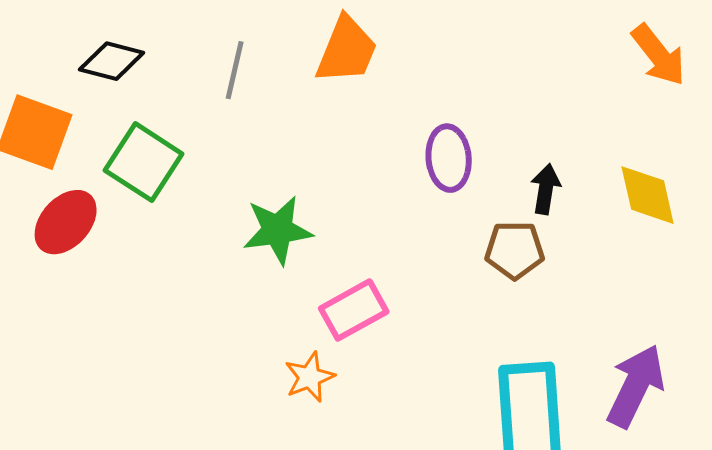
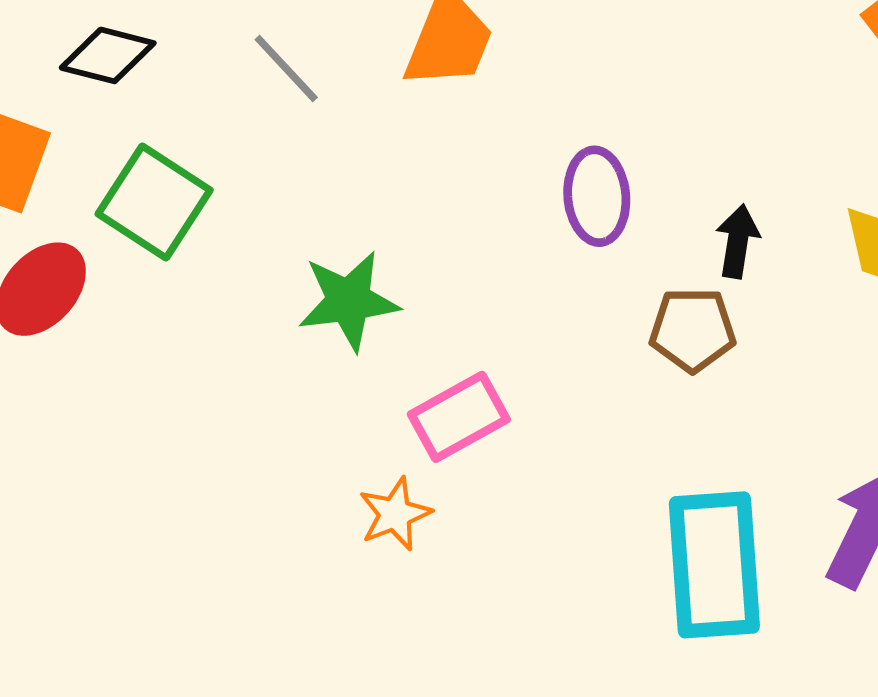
gray line: (235, 70) -> (286, 69), turned -56

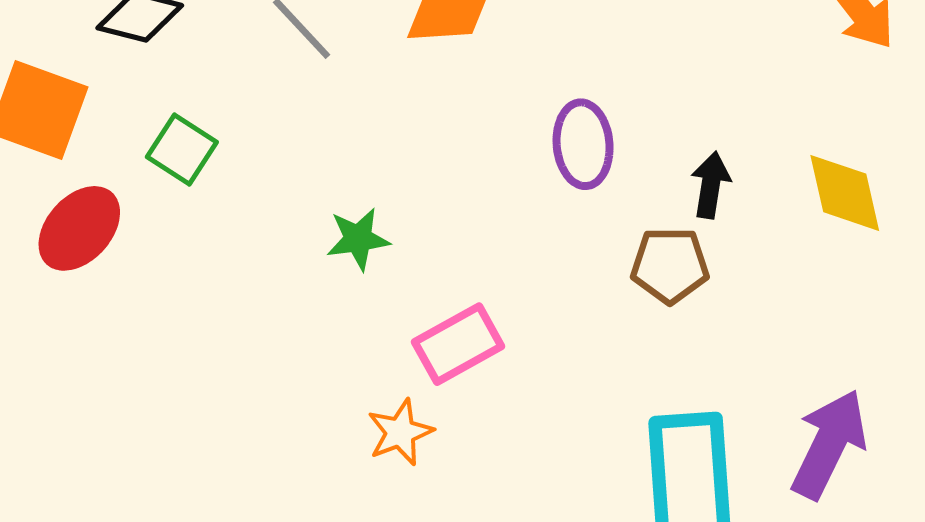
green square: (154, 202) -> (182, 150), size x0.7
green star: (349, 301) -> (358, 239), size x0.7

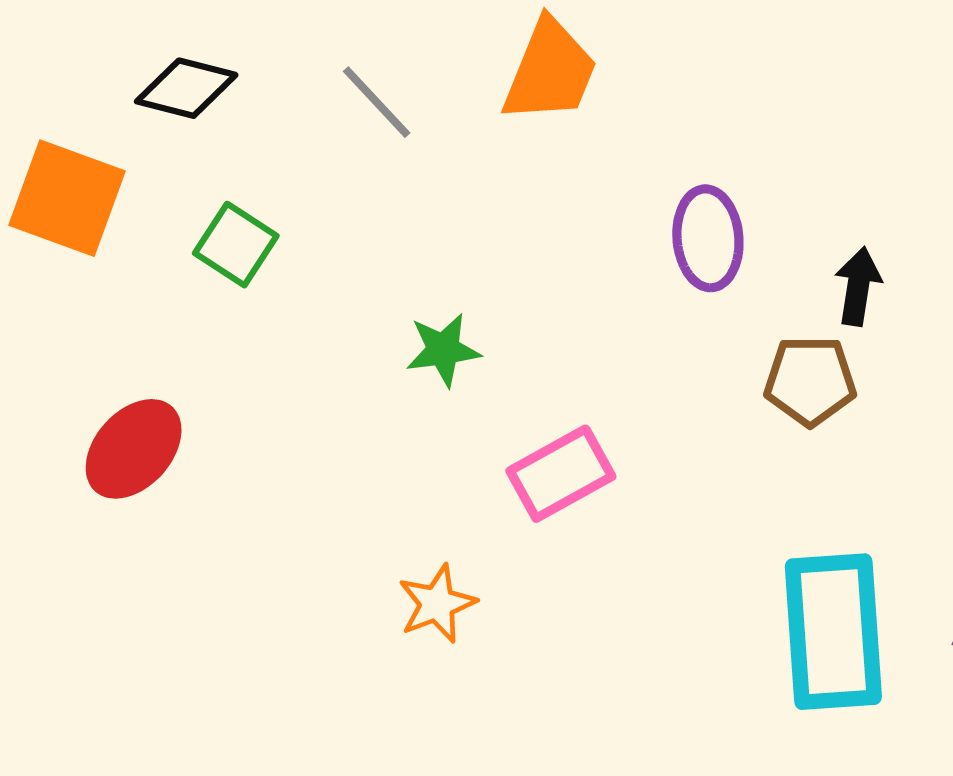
red ellipse: (79, 228) -> (134, 449), moved
orange star: (400, 432) -> (437, 604), moved

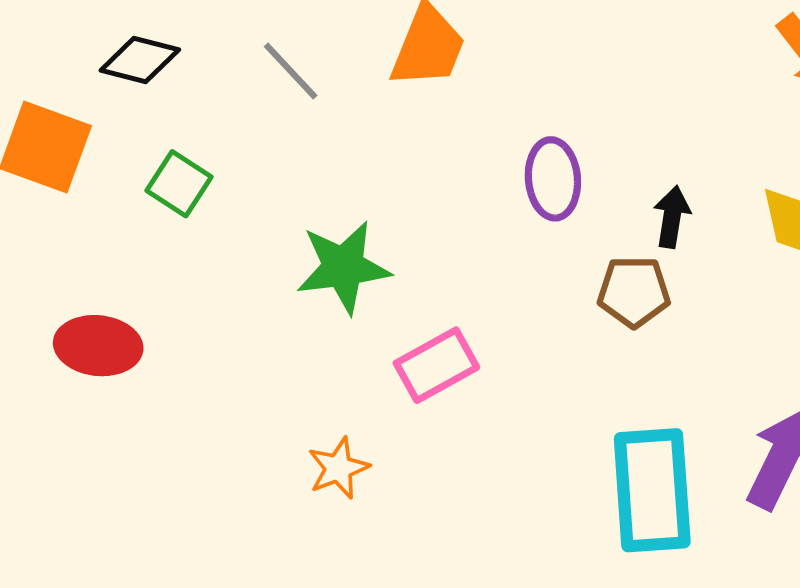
green star: (443, 350) -> (343, 267), size x1.6
red ellipse: (134, 449) -> (98, 346), turned 54

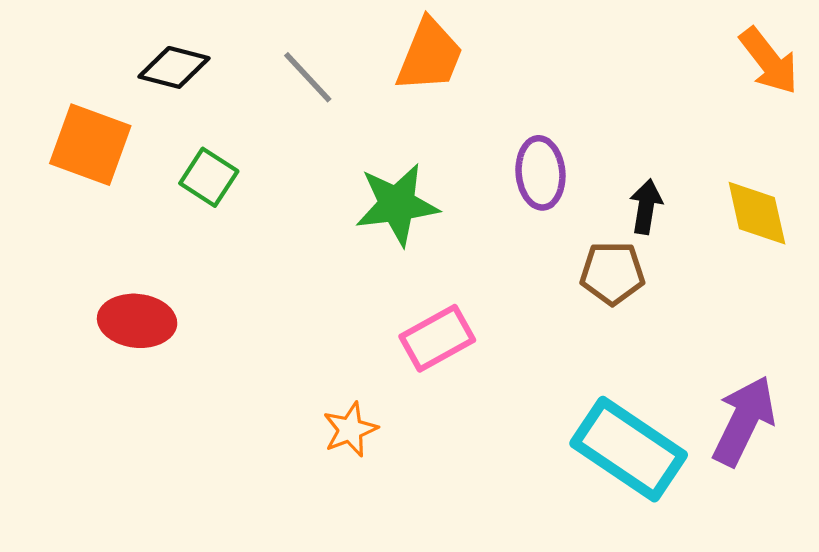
green star: (343, 267) -> (397, 204), moved
cyan rectangle: (652, 490) -> (629, 449), turned -52

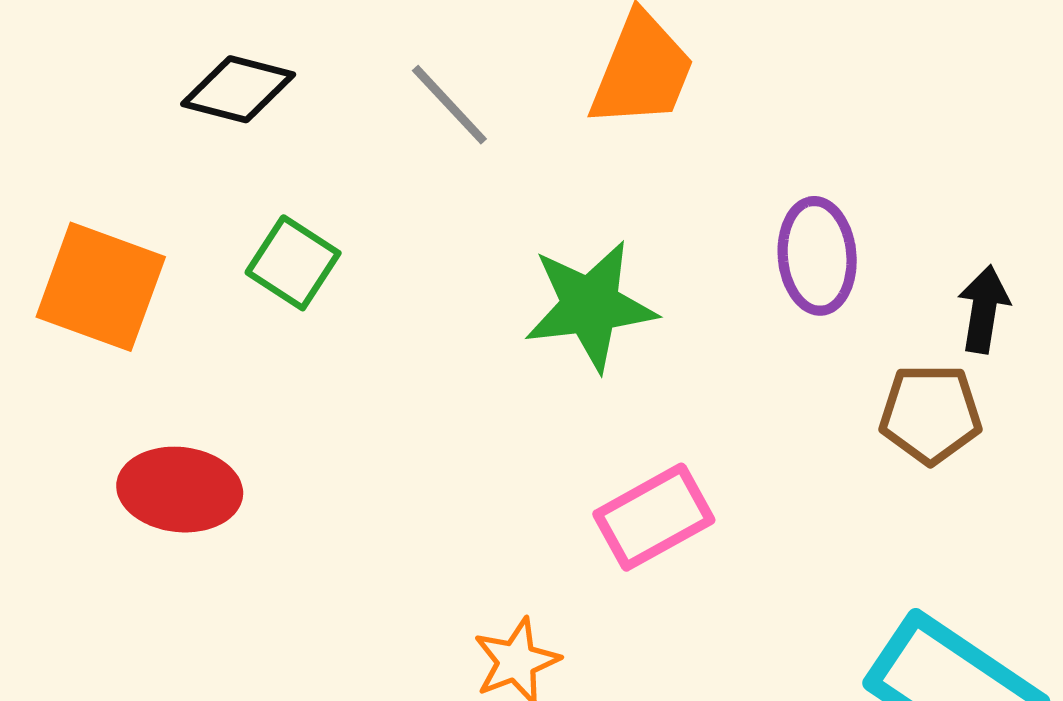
orange square: (90, 145) -> (101, 287), moved

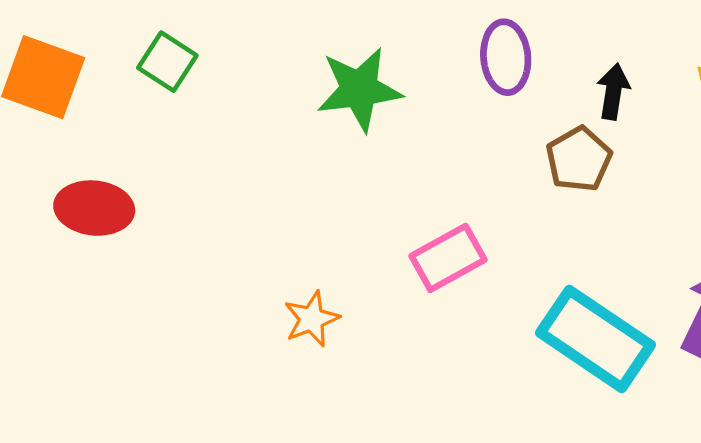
brown pentagon: (930, 414) -> (579, 159), turned -30
pink rectangle: (654, 517) -> (448, 258), moved

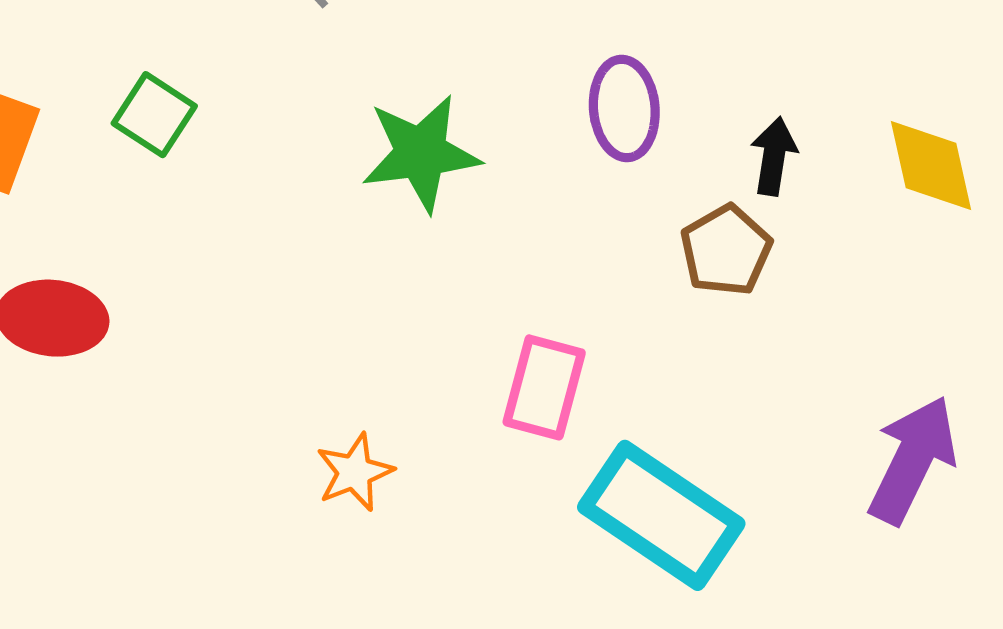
pink rectangle: (448, 258) -> (544, 387), turned -46
cyan rectangle: (596, 339) -> (661, 515), moved

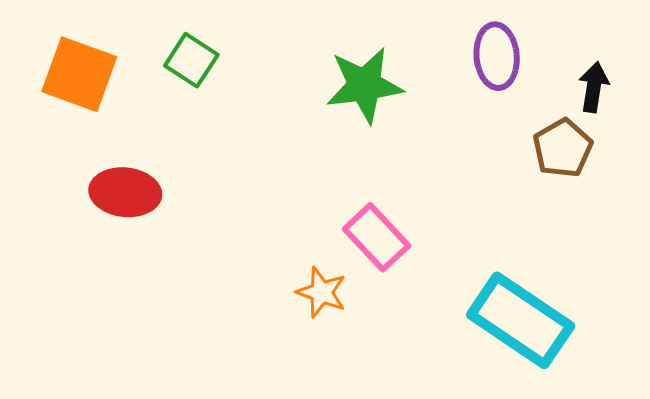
pink rectangle: (544, 387) -> (376, 237), moved, turned -58
orange star: (355, 472) -> (321, 292), turned -30

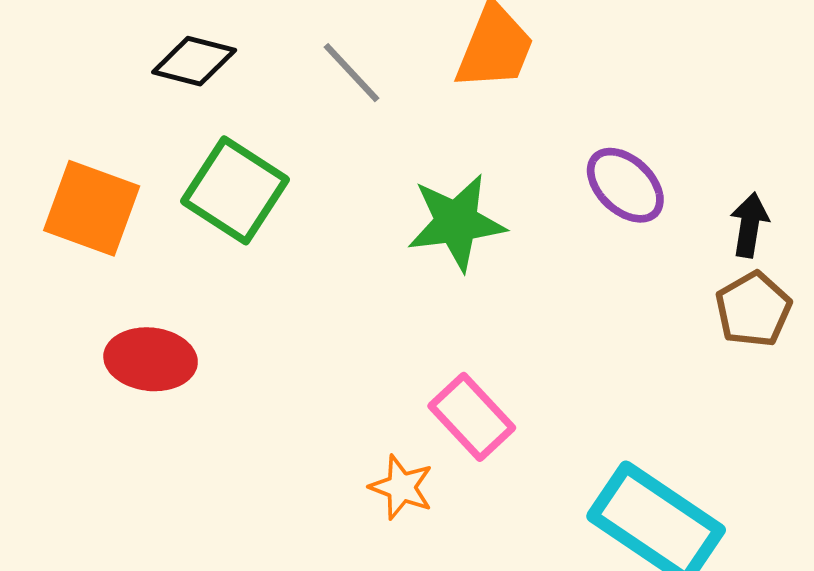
purple ellipse: (497, 56) -> (625, 185), turned -42
green square: (191, 60) -> (235, 190), size x1.5
brown pentagon: (563, 148) -> (753, 309), moved

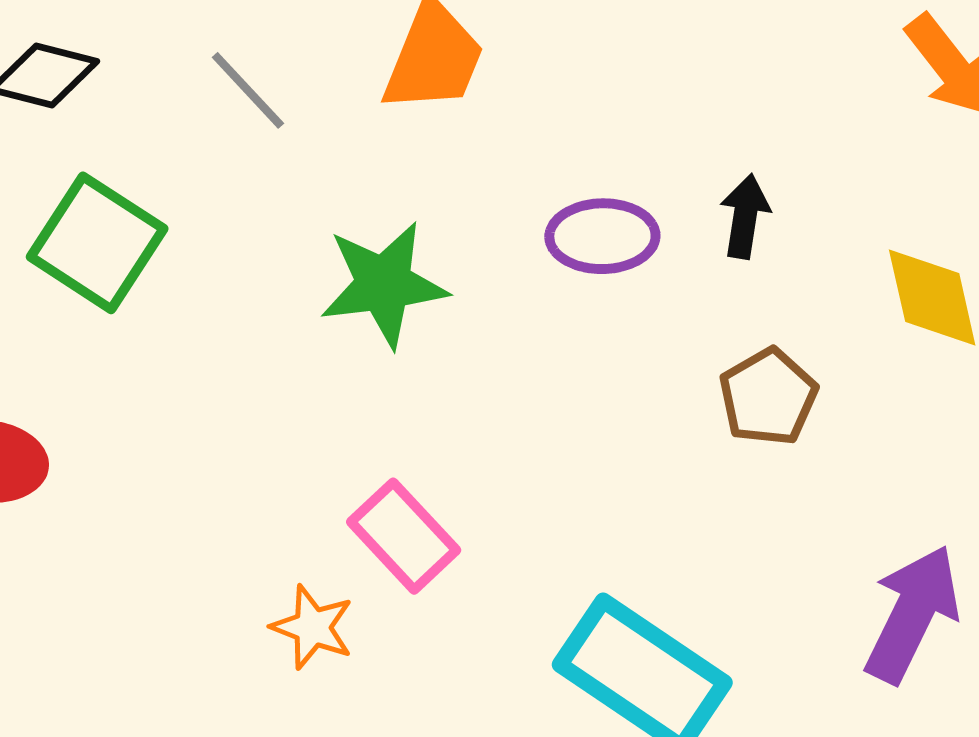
purple ellipse: (625, 185) -> (602, 236), turned -44
black arrow: (749, 225) -> (745, 216), moved

